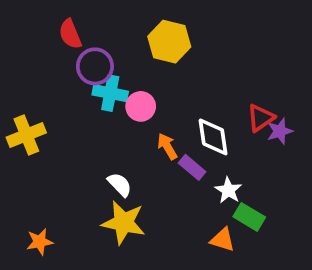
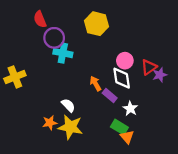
pink circle: (141, 106) -> (125, 61), moved
green rectangle: (249, 217) -> (119, 127), moved
orange triangle: (223, 240) -> (127, 137), turned 32
orange star: (40, 242) -> (50, 123), moved

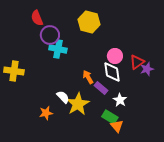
yellow cross: (15, 77) -> (14, 71), turned 30
yellow star: (70, 127) -> (78, 104), moved, turned 30

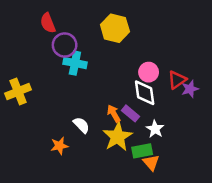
yellow cross: (14, 71) -> (18, 92), turned -30
orange arrow: (88, 77) -> (114, 113), moved
yellow star: (78, 104) -> (118, 137), moved
green rectangle: (110, 117) -> (142, 151), turned -42

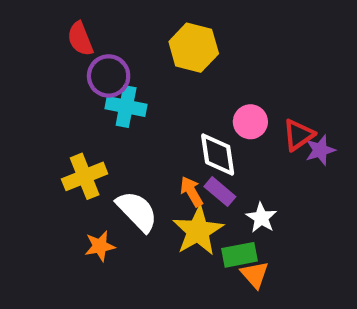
yellow cross: (18, 92) -> (85, 176), moved
white diamond: (145, 93) -> (218, 154), moved
white semicircle: (81, 125) -> (137, 211), size x1.5

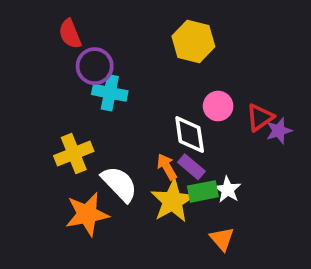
yellow hexagon: (194, 48) -> (193, 41), moved
orange star: (100, 246) -> (87, 214), size x1.6
green rectangle: (239, 255) -> (203, 191), moved

